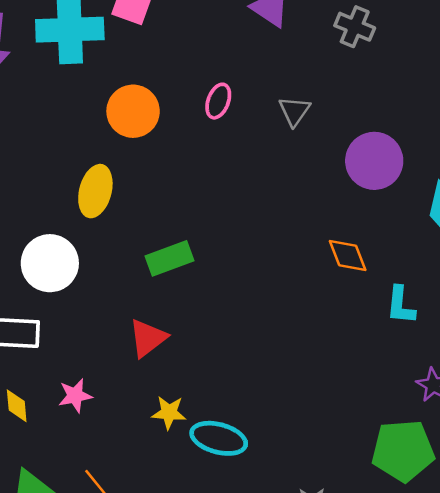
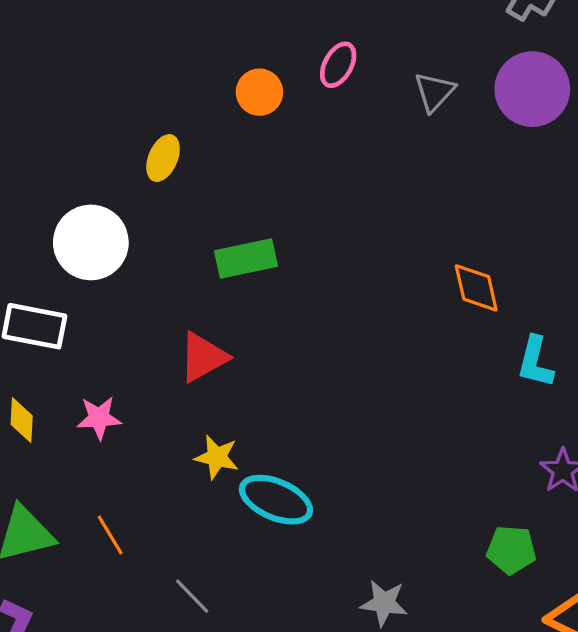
orange circle: (133, 111) -> (259, 92), moved, size x0.7
purple circle: (374, 161) -> (532, 89), moved
yellow ellipse: (95, 191) -> (163, 158), size x0.7
green pentagon: (403, 451) -> (511, 550), size x0.6

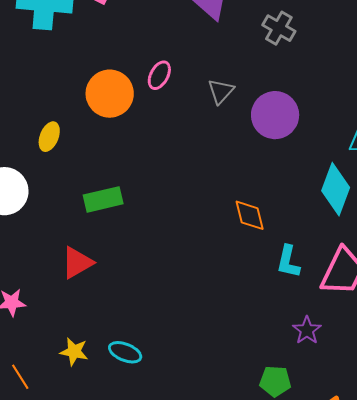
purple circle: (532, 89) -> (275, 115), moved
orange circle: (259, 92) -> (110, 94), size x1.6
yellow star: (217, 457) -> (74, 352), moved
cyan ellipse: (276, 500) -> (125, 352), size x0.7

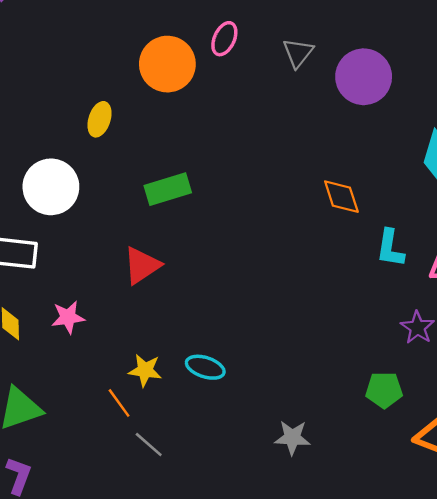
orange line: (20, 377) -> (119, 403), moved

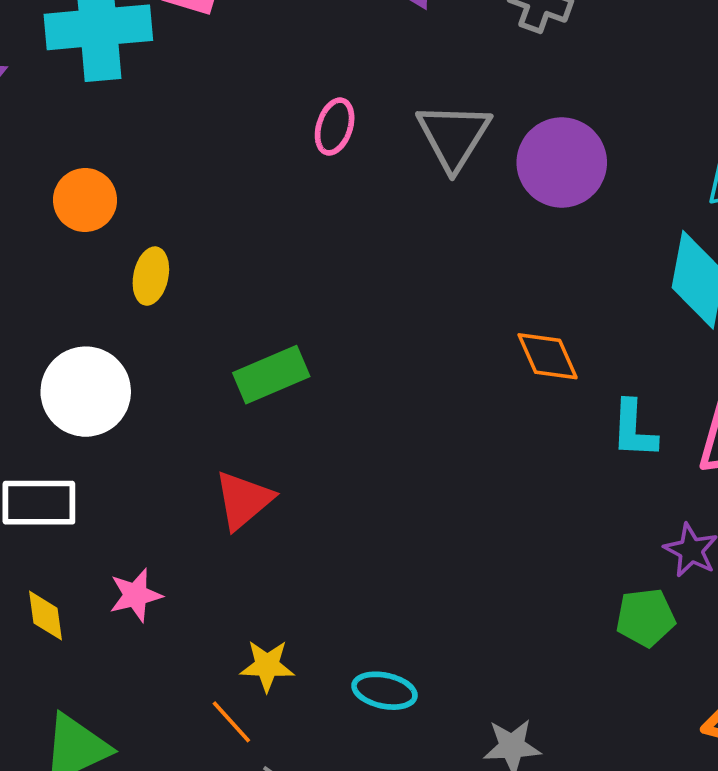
gray triangle: (298, 53) -> (454, 136), size x1.5
orange circle: (167, 64) -> (85, 200), moved, size x0.7
cyan ellipse: (205, 367) -> (384, 691), moved
green pentagon: (384, 390) -> (645, 617), moved

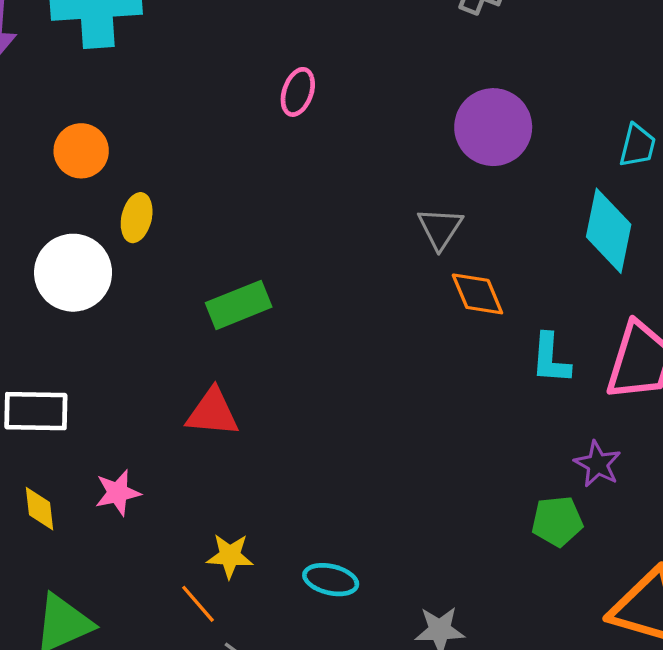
gray triangle: (454, 136) -> (440, 228), moved, size x0.7
white circle: (86, 392) -> (73, 273), moved
red triangle: (244, 500) -> (212, 413), turned 44

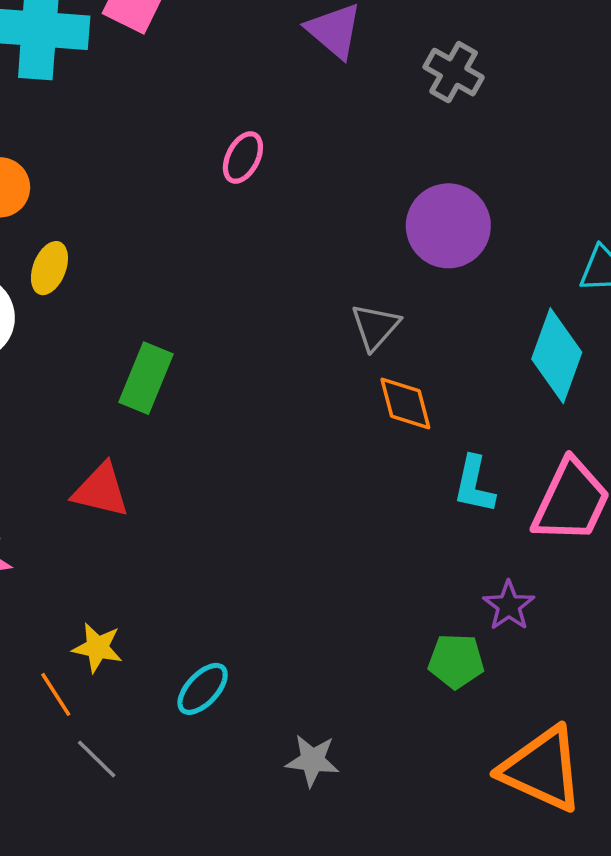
green rectangle: (239, 305) -> (146, 378), turned -54
cyan ellipse: (331, 580) -> (203, 689), turned -68

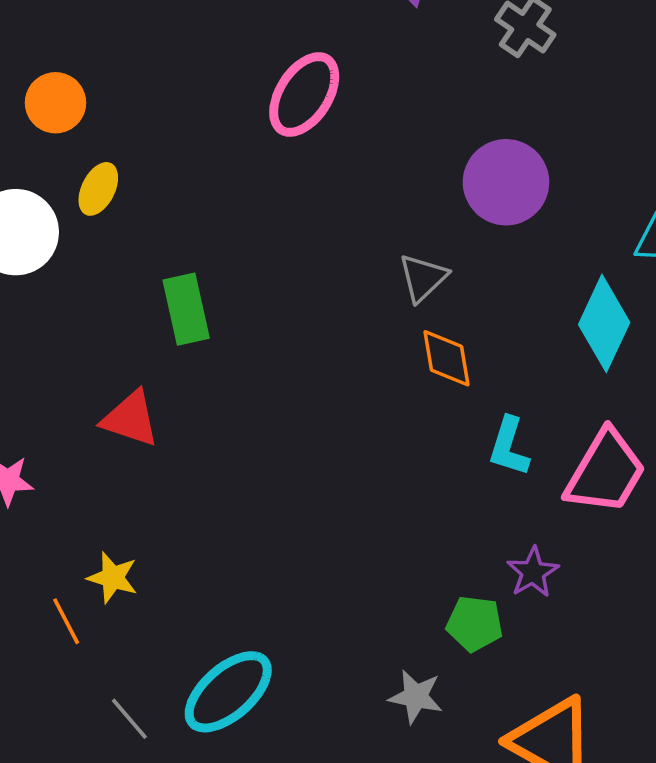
pink ellipse: (243, 158) -> (304, 94), size x1.6
green rectangle: (146, 378) -> (186, 309), turned -40
cyan ellipse: (203, 689) -> (228, 692), moved, size x1.6
gray line: (97, 759) -> (129, 719), moved
gray star: (312, 760) -> (416, 697), moved

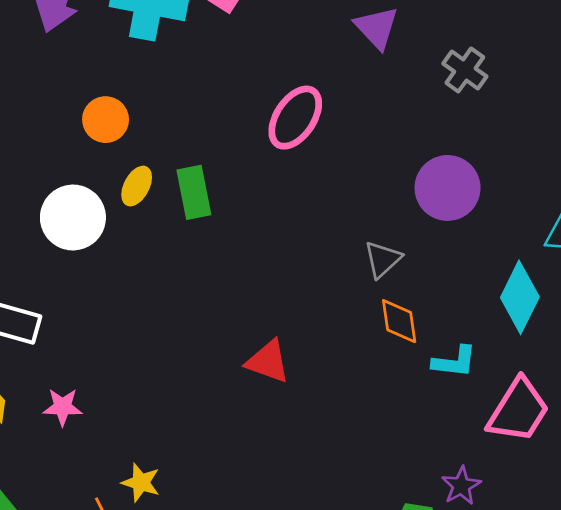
green rectangle: (186, 309) -> (194, 192), moved
red triangle: (130, 419) -> (268, 361), moved
cyan L-shape: (509, 447) -> (454, 362), moved, turned -102

